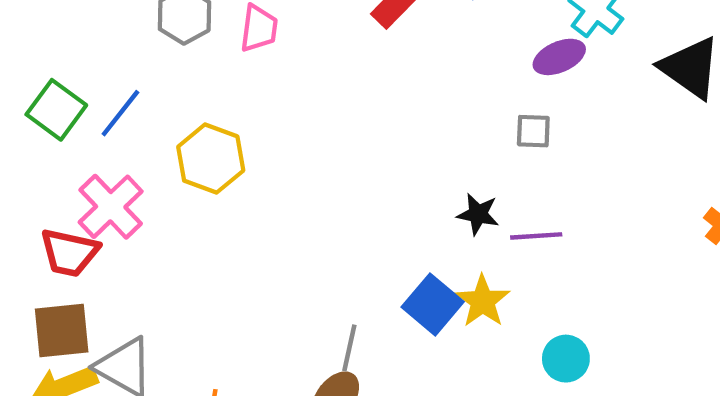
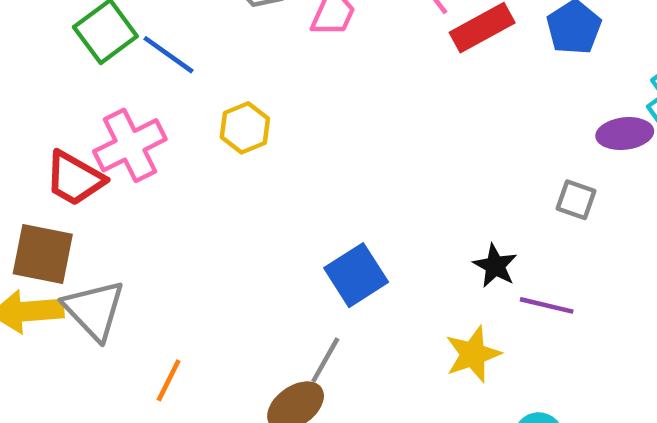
blue line: (120, 113) -> (169, 55), turned 70
yellow hexagon: (211, 159) -> (245, 128), size x0.7
blue square: (433, 304) -> (356, 275), moved

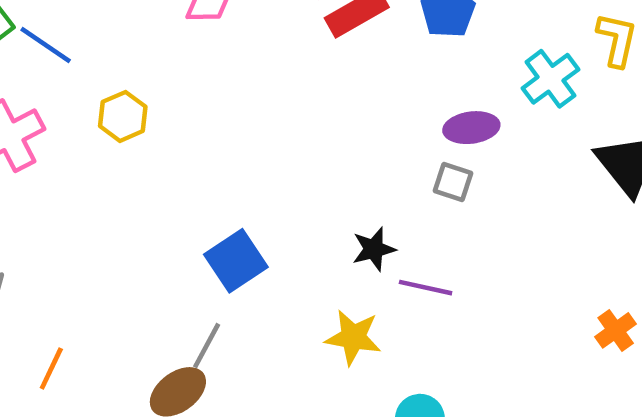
purple ellipse: (625, 134) -> (471, 128), moved
black star: (495, 266) -> (374, 249), turned 30
yellow star: (473, 354) -> (353, 337), turned 30

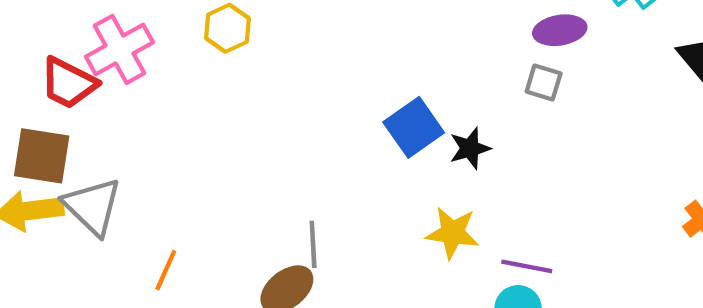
blue square: (236, 261) -> (414, 127), moved
purple line: (426, 288) -> (527, 266), moved
gray line: (207, 346) -> (313, 244), turned -30

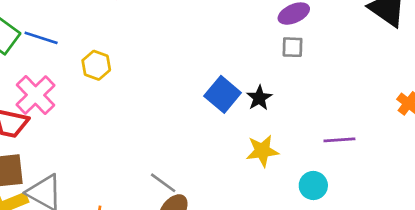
gray line: (313, 244) -> (163, 183), moved, turned -36
purple line: (527, 266) -> (339, 140), moved

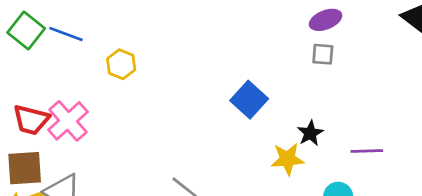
pink cross: (35, 95) -> (68, 121), moved
black star: (259, 98) -> (310, 133), moved

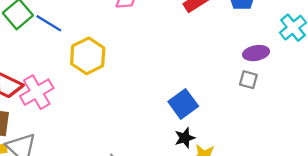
yellow hexagon: (121, 64) -> (88, 56), size x1.5
black star: (310, 133) -> (185, 138), moved

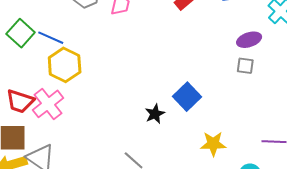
yellow hexagon: (88, 56) -> (65, 65), moved
black star: (185, 138) -> (155, 114), moved

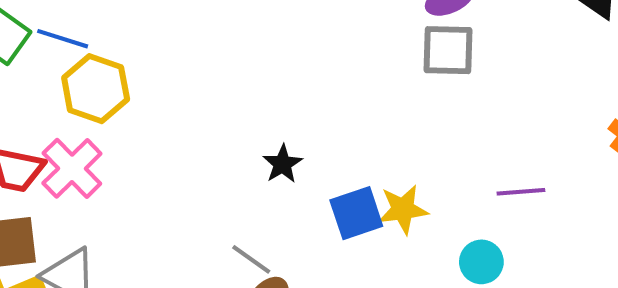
gray square: (245, 66) -> (448, 50), size x1.6
blue square: (187, 97) -> (356, 213), moved, turned 32

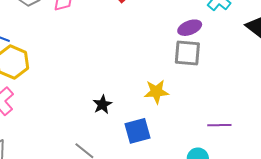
yellow star: (403, 209) -> (156, 92), moved

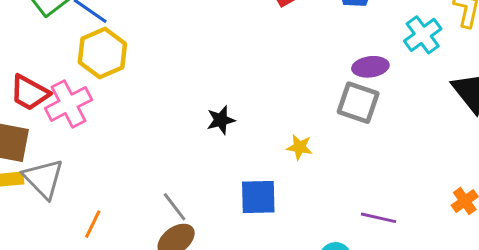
yellow star: (156, 92) -> (300, 147), size x0.7
black star: (102, 105) -> (221, 120), moved

